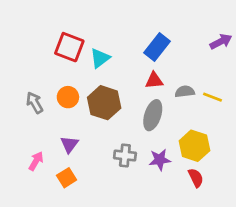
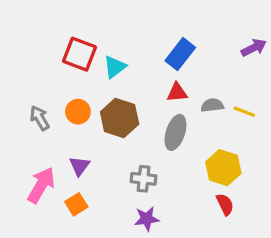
purple star: (160, 160) -> (147, 219), moved
pink arrow: (36, 161) -> (41, 185), size x1.6

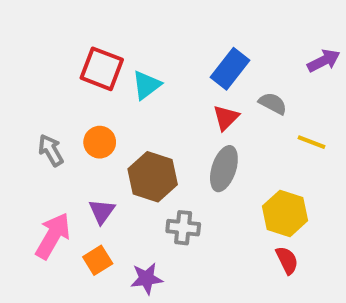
red triangle: (177, 92) -> (226, 118), turned -40
gray semicircle: (212, 105) -> (273, 103), moved, turned 35
brown hexagon: (120, 118) -> (153, 177), moved
purple star: (147, 219) -> (147, 279), moved

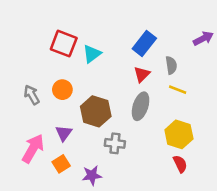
gray semicircle: (273, 103) -> (171, 65), turned 54
yellow line: (311, 142) -> (178, 90), moved

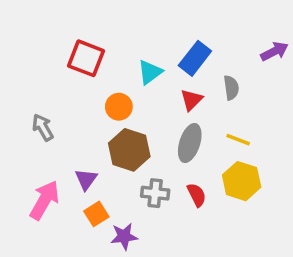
cyan triangle: (92, 54) -> (150, 72), moved
orange circle: (62, 90) -> (119, 107), moved
yellow line: (178, 90) -> (238, 140), moved
orange square: (61, 164) -> (96, 214), moved
red semicircle: (180, 164) -> (197, 195), moved

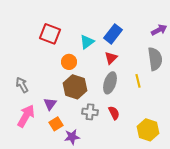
gray semicircle: (231, 88) -> (155, 59), moved, size x1.6
gray arrow: (43, 127) -> (22, 85), moved
yellow line: (238, 140) -> (138, 81), turned 56
yellow hexagon: (242, 181) -> (148, 130), moved

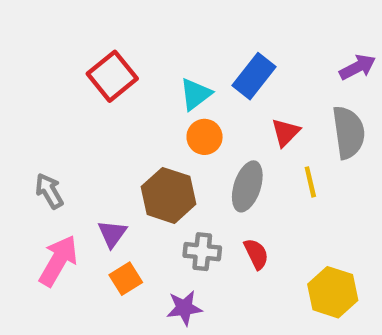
red square: (50, 34) -> (112, 76), turned 30
red triangle: (111, 58) -> (286, 132), moved
orange circle: (69, 62) -> (205, 137), moved
purple star: (72, 137) -> (184, 308), moved

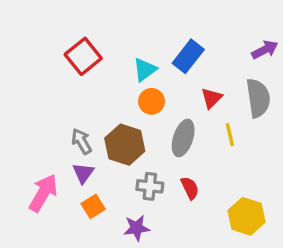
gray arrow: (49, 191) -> (82, 141), moved

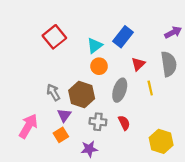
purple triangle: (83, 173) -> (64, 115), moved

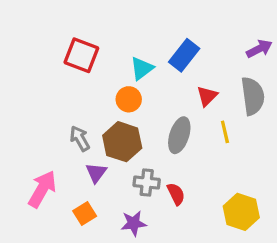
red square: (54, 37) -> (81, 55), turned -30
orange circle: (99, 66) -> (129, 99), moved
red semicircle: (124, 123) -> (176, 194), moved
orange square: (61, 135) -> (85, 214), moved

